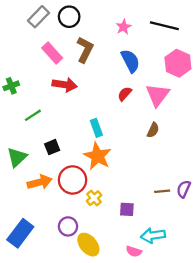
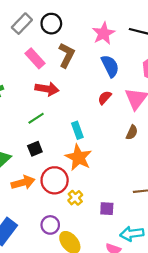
pink star: (124, 27) -> (104, 33), size x1.5
green line: (33, 115) -> (36, 118), moved

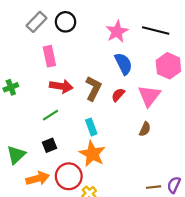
brown L-shape: (67, 55) -> (93, 88), moved
pink rectangle: (35, 58) -> (49, 56), turned 30

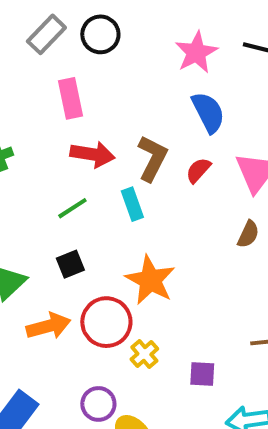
cyan rectangle: (91, 127) -> (132, 204), moved

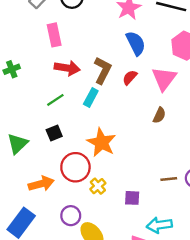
cyan rectangle: (132, 204) -> (91, 98), turned 48
orange arrow: (48, 326) -> (41, 184), moved

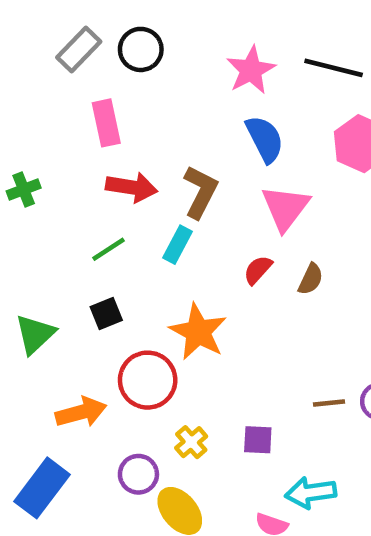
red semicircle: (130, 77) -> (258, 270), moved
pink triangle: (164, 79) -> (285, 208), moved
yellow cross: (98, 186) -> (191, 442), moved

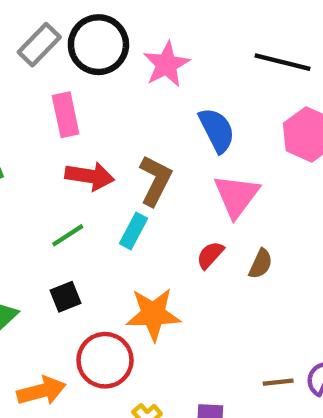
black circle: (141, 49) -> (98, 45), size x1.4
pink star: (251, 70) -> (166, 64), moved
orange star: (198, 332) -> (153, 314), turned -30

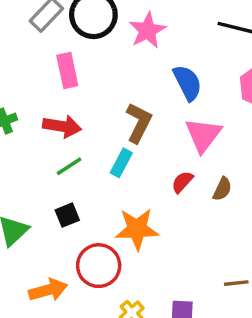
red arrow: (90, 176) -> (62, 126), moved

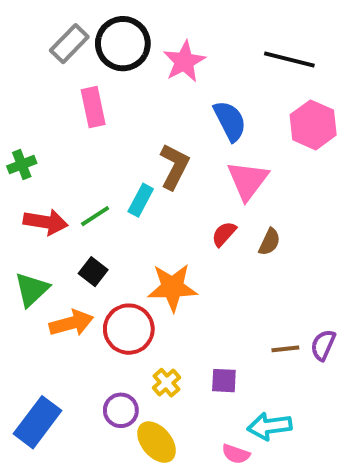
red arrow: (62, 126) -> (46, 222), moved
cyan rectangle: (121, 163) -> (141, 200), moved
black square: (67, 215) -> (93, 272), turned -30
orange arrow: (48, 290) -> (71, 323), moved

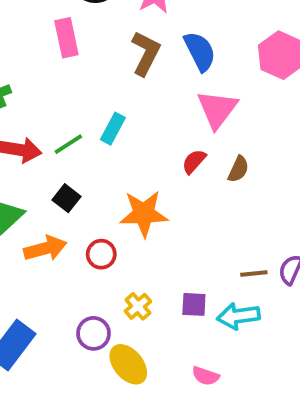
brown L-shape: (174, 167) -> (146, 53), moved
red circle: (129, 329) -> (101, 254), size x0.6
cyan arrow: (270, 426) -> (238, 316), moved

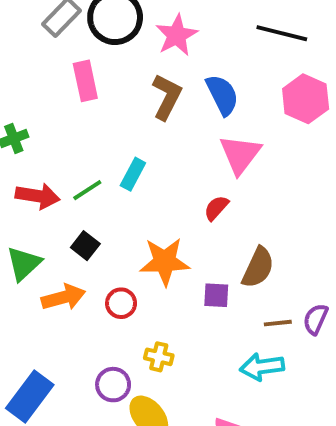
brown semicircle: (238, 169) -> (258, 267), moved, size x1.5
purple square: (194, 304) -> (216, 295), moved
yellow cross: (138, 306) -> (159, 357), turned -36

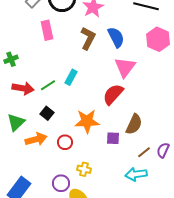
red semicircle: (216, 208) -> (113, 94), size x1.6
brown line: (278, 323) -> (144, 152), turned -32

